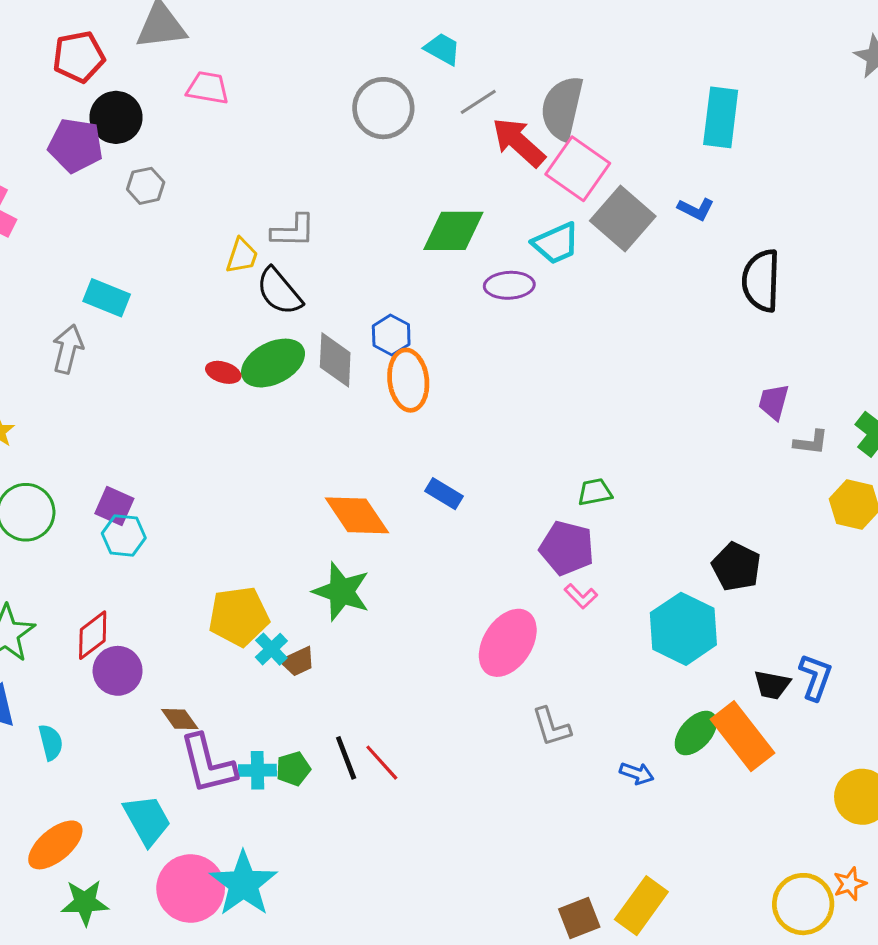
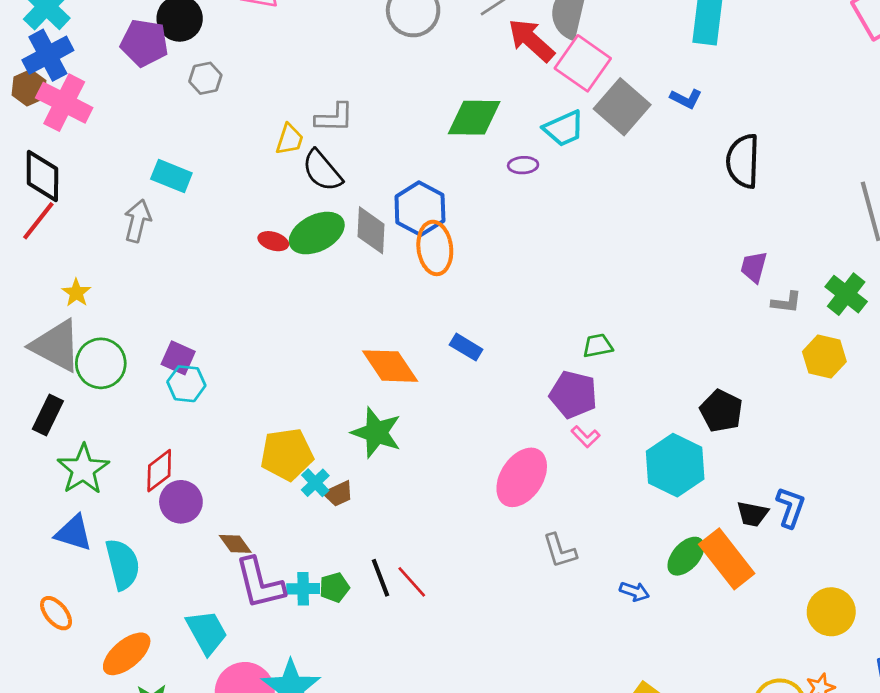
purple ellipse: (509, 285) -> (523, 165), size x0.7
blue hexagon: (391, 335) -> (420, 209), size x1.5
cyan semicircle: (51, 742) -> (123, 564), size x1.6

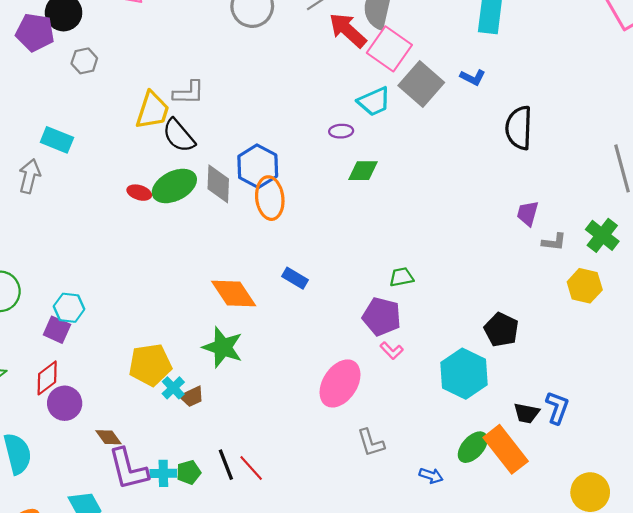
green diamond: (474, 118) -> (363, 171), moved, size x0.7
yellow trapezoid: (290, 139) -> (152, 110), size x1.5
purple square: (178, 358) -> (57, 330), moved

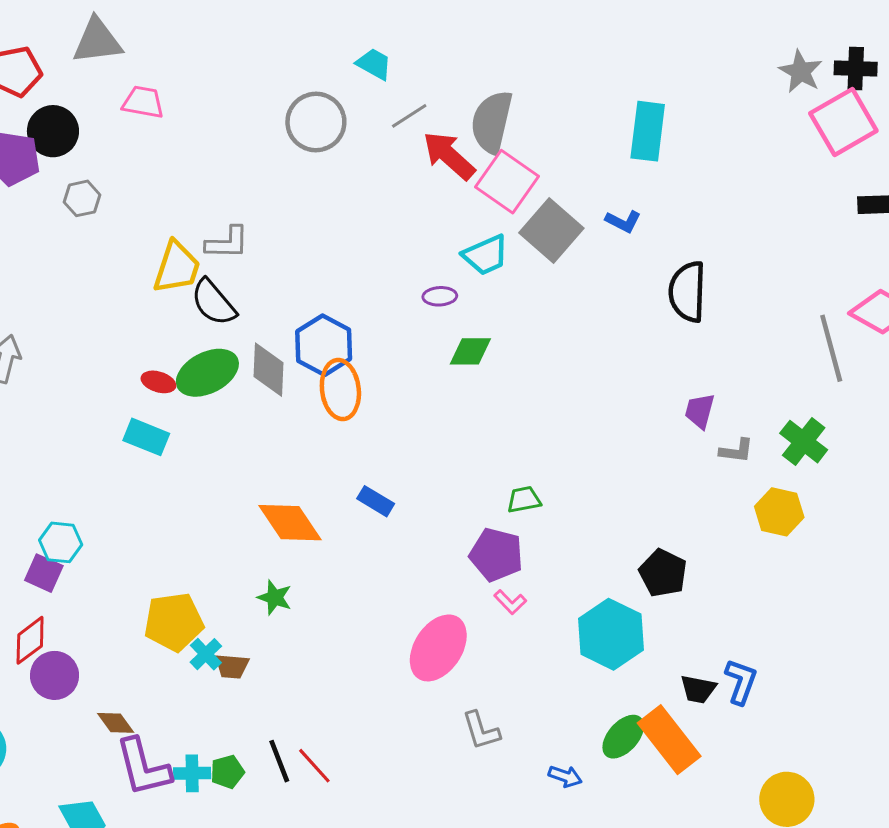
cyan rectangle: (57, 140) -> (146, 437), moved
green star: (223, 347) -> (275, 597), size x0.6
brown trapezoid: (192, 397) -> (232, 666), turned 30

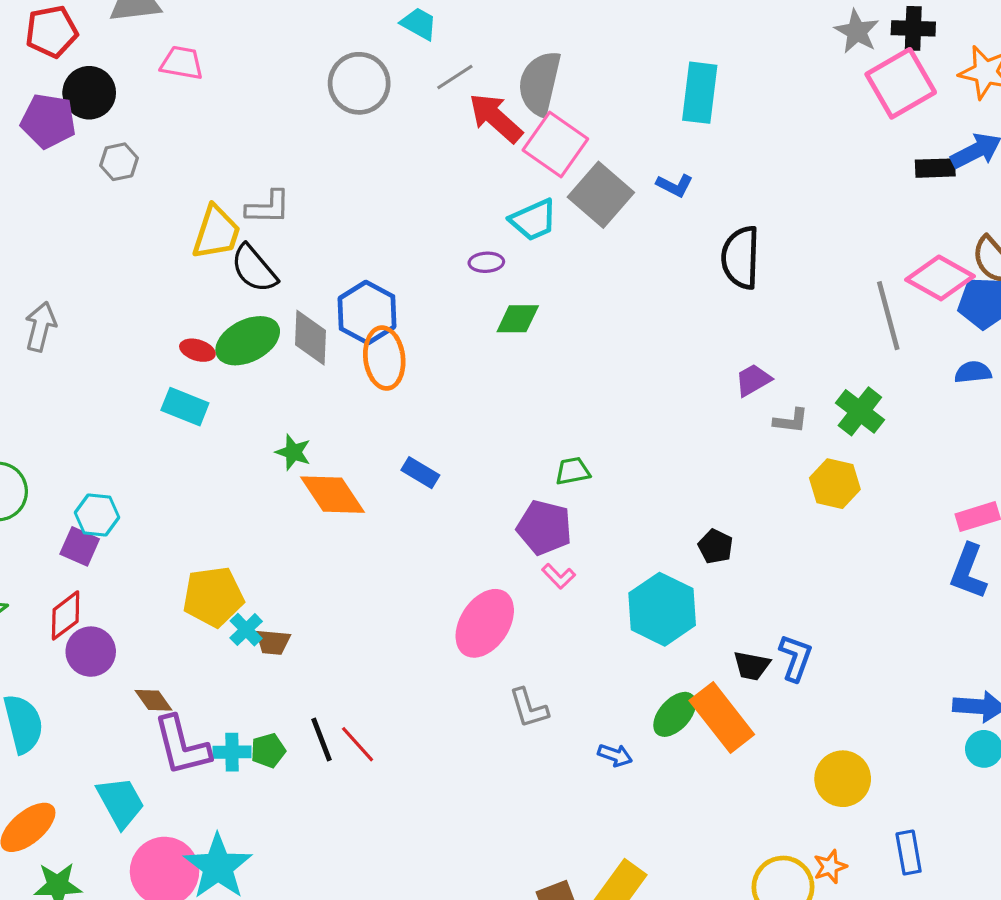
purple trapezoid: (700, 411) -> (753, 380), turned 45
black pentagon: (663, 573) -> (715, 546), size x0.7
green star: (275, 597) -> (293, 452), moved

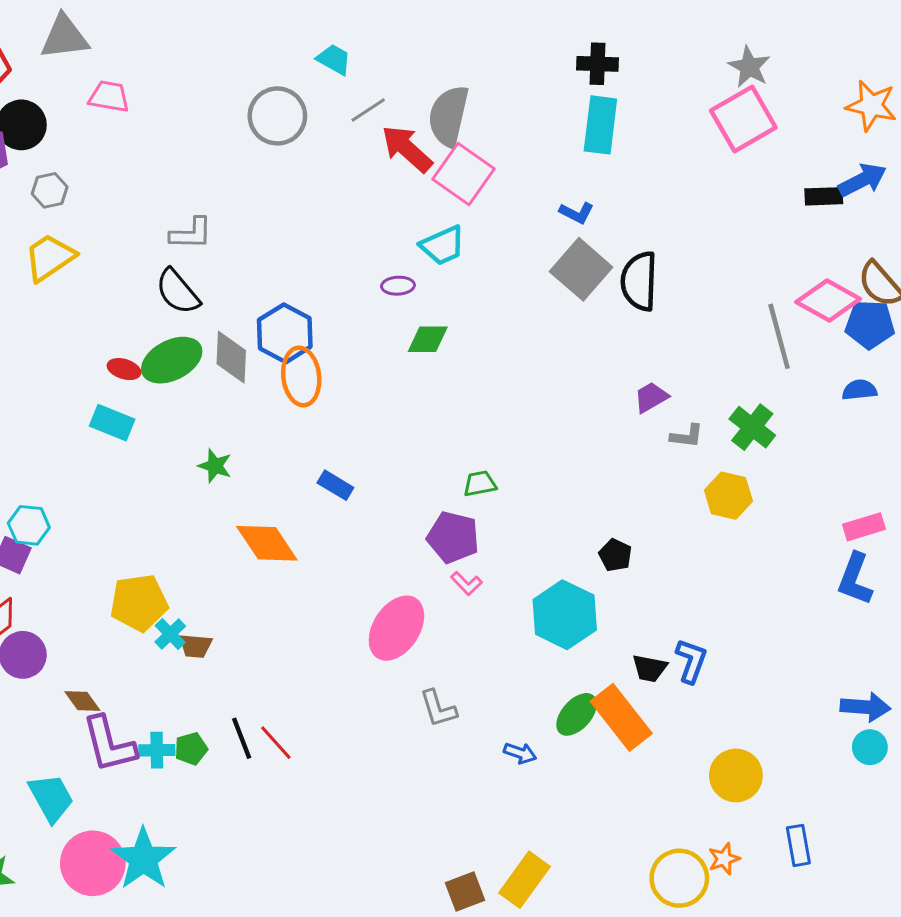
black cross: (913, 28) -> (597, 64), moved
pink square: (901, 83) -> (743, 119), moved
gray square: (601, 195) -> (581, 269), moved
yellow trapezoid: (216, 232) -> (50, 257), moved, turned -142
orange diamond: (332, 495) -> (267, 543), moved

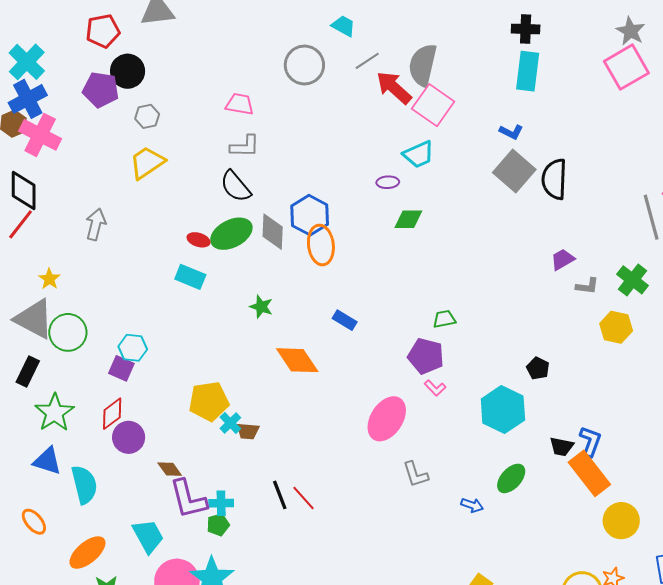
pink trapezoid: (109, 97) -> (240, 104), moved
orange rectangle: (621, 717) -> (589, 473), moved
green pentagon: (191, 749) -> (218, 525), moved

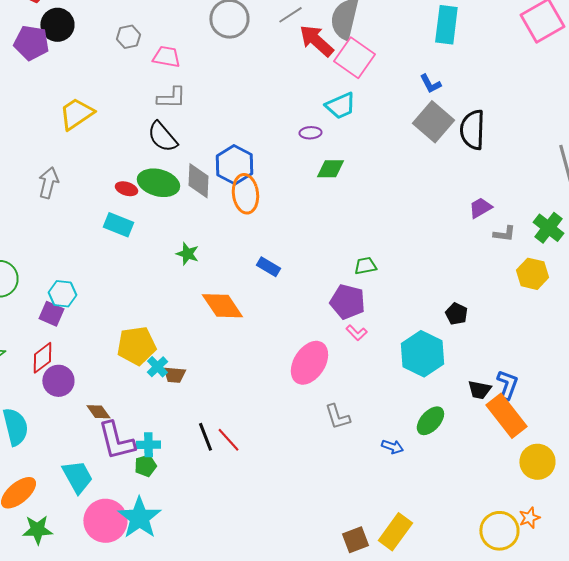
gray hexagon: (147, 116) -> (128, 37), moved
blue L-shape: (511, 132) -> (430, 84), turned 35
gray arrow: (96, 224) -> (48, 183), moved
green ellipse: (231, 234) -> (158, 183), turned 42

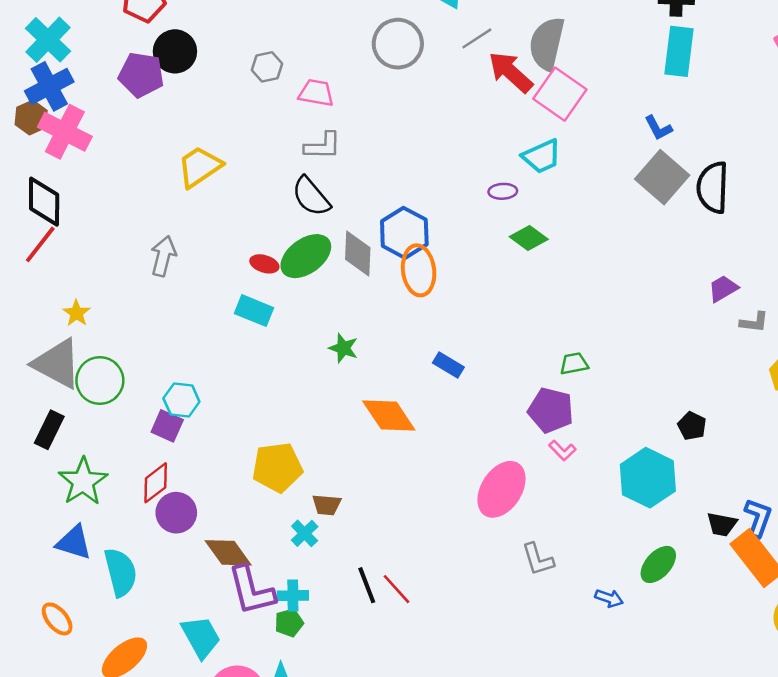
green diamond: (330, 169) -> (529, 238), turned 36
green ellipse: (158, 183) -> (306, 256), turned -51
cyan cross: (157, 367) -> (305, 533), moved
brown diamond: (98, 412) -> (228, 553), size x1.5

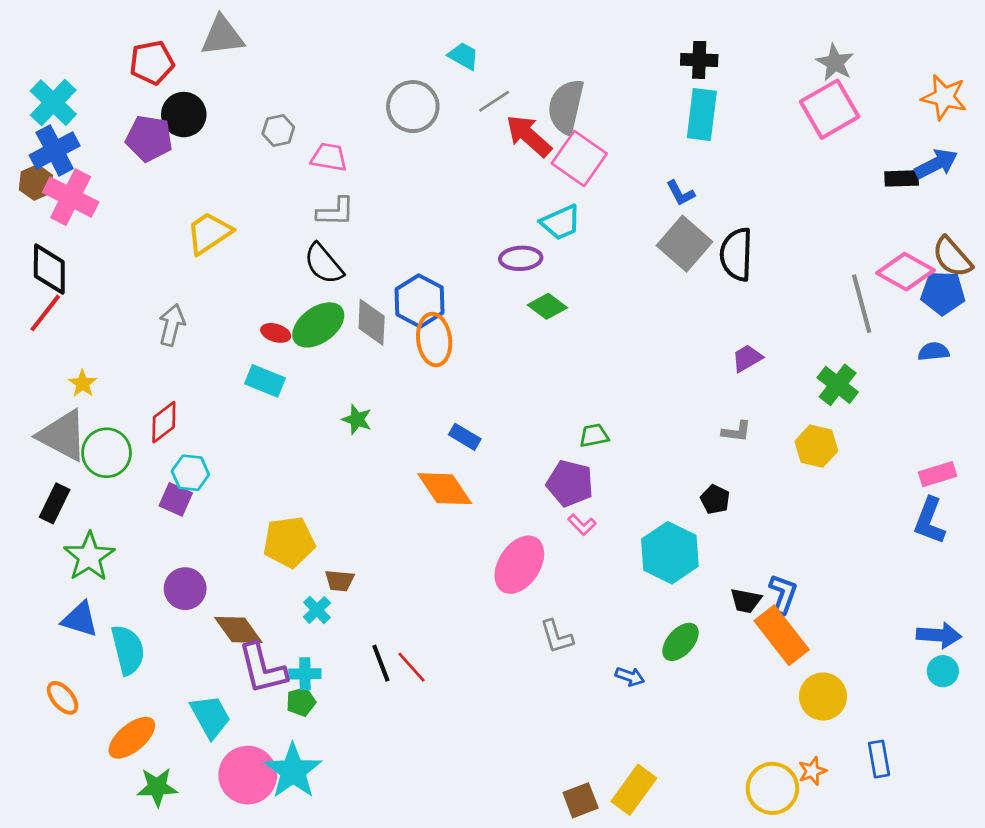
purple ellipse: (503, 191) -> (521, 258), size x1.4
gray L-shape: (754, 322) -> (736, 431), moved
orange diamond: (389, 415) -> (445, 489), moved
red diamond: (156, 483) -> (164, 422), moved

